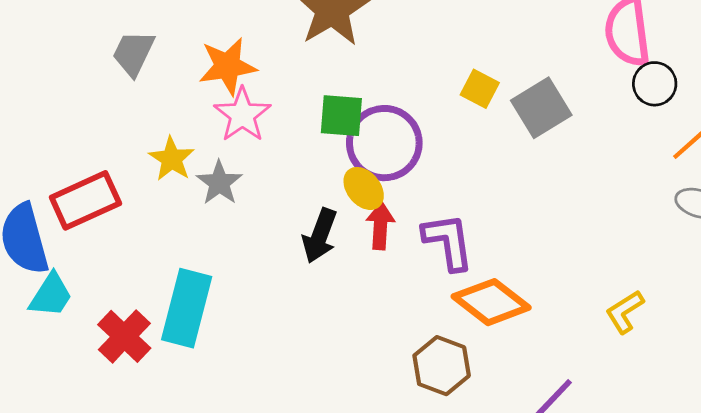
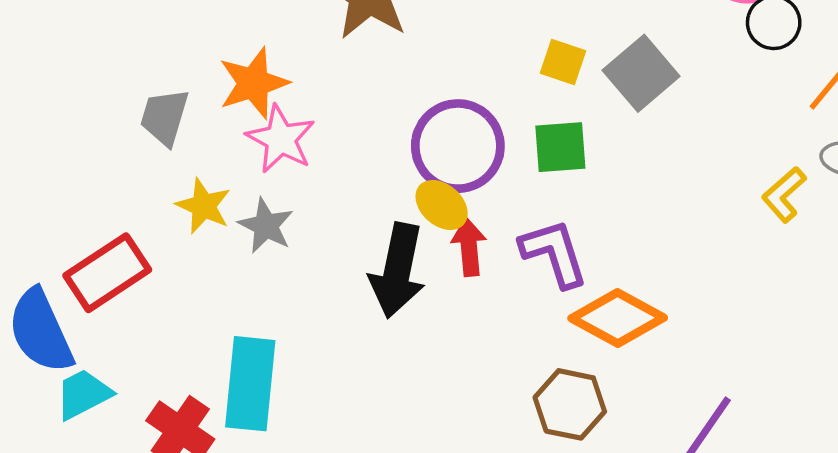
gray trapezoid: (133, 53) -> (164, 117), moved
green square: (341, 116) -> (560, 147), moved
black arrow: (320, 236) -> (397, 271), size x1.4
cyan trapezoid: (51, 295) -> (83, 394), turned -141
yellow L-shape: (625, 312) -> (784, 195), moved

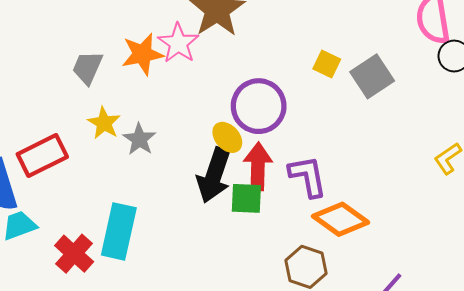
pink star: (281, 139) -> (178, 43), moved
green square: (560, 147) -> (246, 198), moved
yellow ellipse: (442, 205) -> (227, 137), moved
red arrow: (469, 247) -> (258, 167), size x1.4

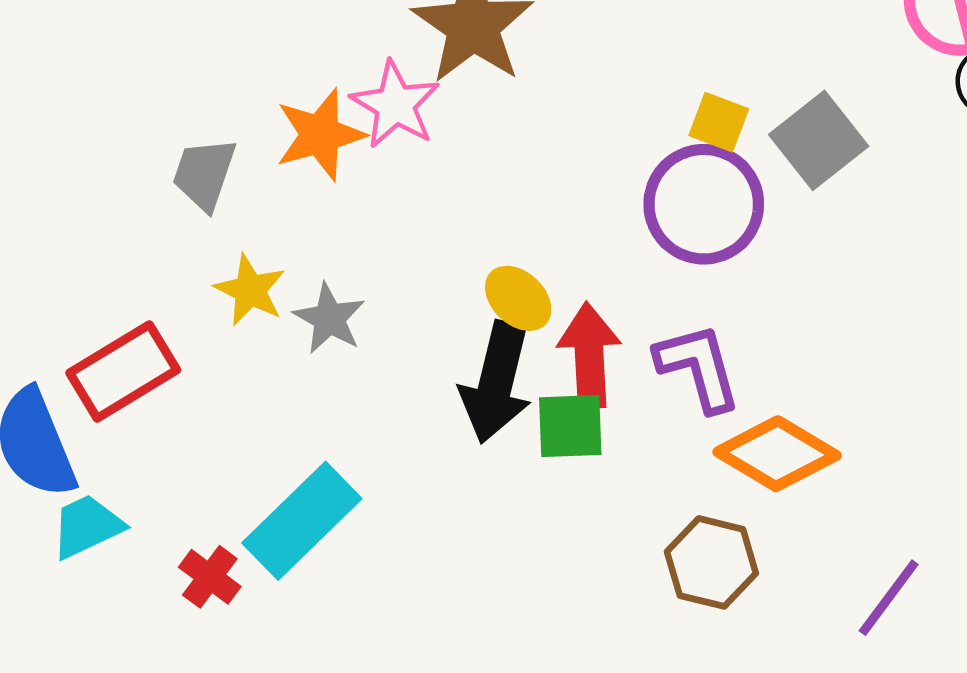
purple circle: (259, 106) -> (704, 204), moved
cyan rectangle: (119, 231) -> (302, 521), turned 38
red cross: (74, 254) -> (210, 577), size x0.7

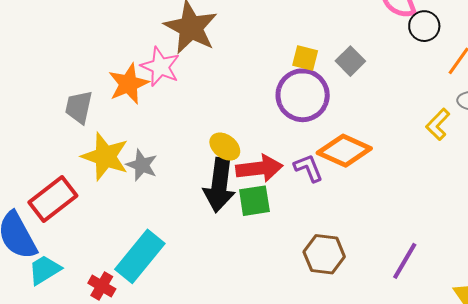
gray square: (819, 140) -> (350, 61), size x0.7
yellow star: (250, 290) -> (105, 156), size x1.5
red arrow: (589, 355) -> (259, 168), turned 93
purple L-shape: (698, 367) -> (308, 168), size x0.7
orange diamond: (777, 454) -> (344, 151), moved

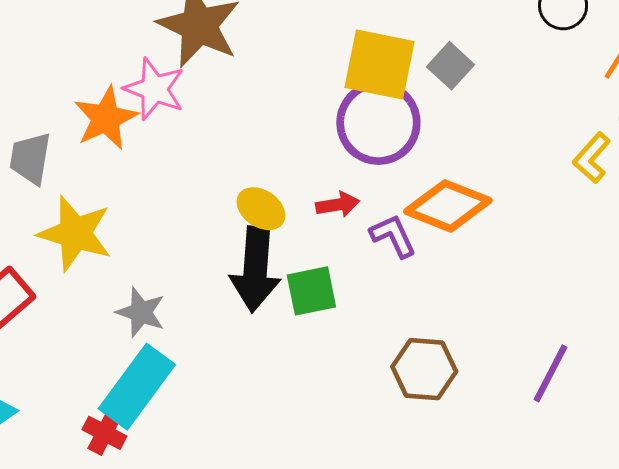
yellow square: (305, 58) -> (380, 64), size x1.8
gray star: (142, 165) -> (141, 312), moved
red arrow: (259, 168) -> (338, 205), moved, size x0.6
red cross: (102, 286) -> (104, 433), moved

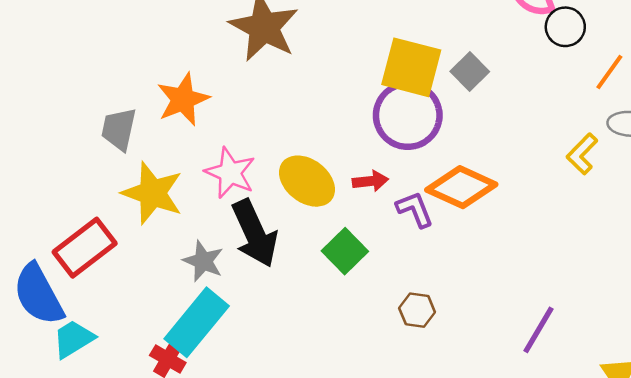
pink star: (154, 89) -> (230, 173), moved
yellow ellipse: (261, 209) -> (307, 181), size x1.4
black arrow: (255, 269) -> (255, 233), moved, turned -32
green square: (311, 291) -> (345, 251), turned -36
brown hexagon: (424, 369) -> (417, 310), moved, size x0.7

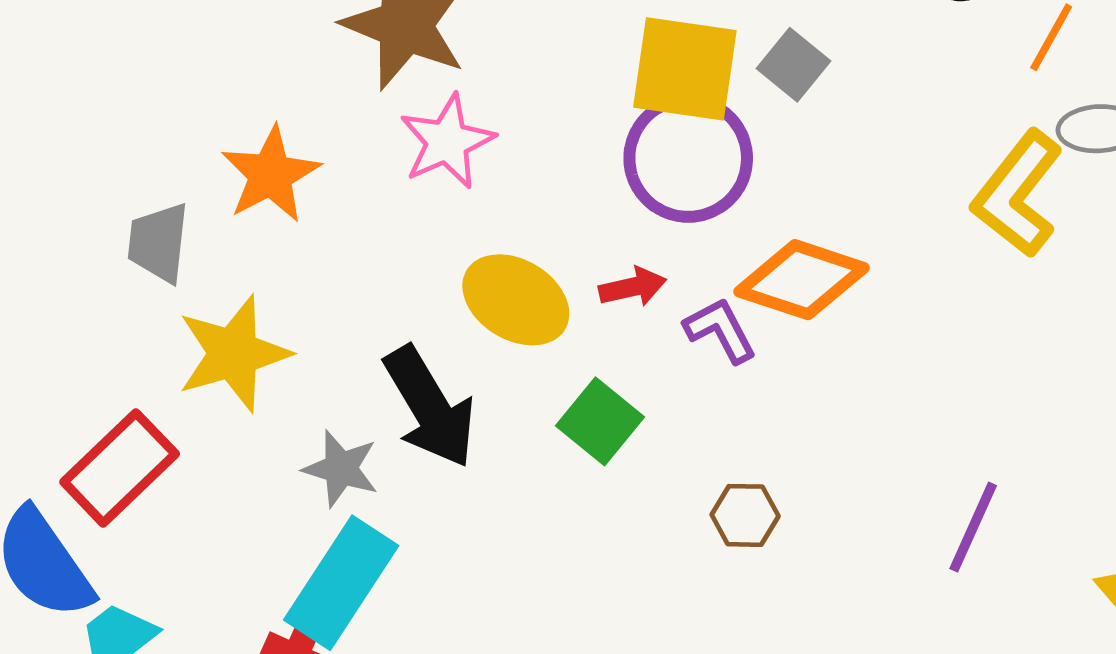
yellow L-shape: (582, 154) -> (1018, 194), size x1.6
pink star: (230, 173) -> (447, 142), moved, turned 30
yellow star: (152, 193) -> (233, 353), turned -30

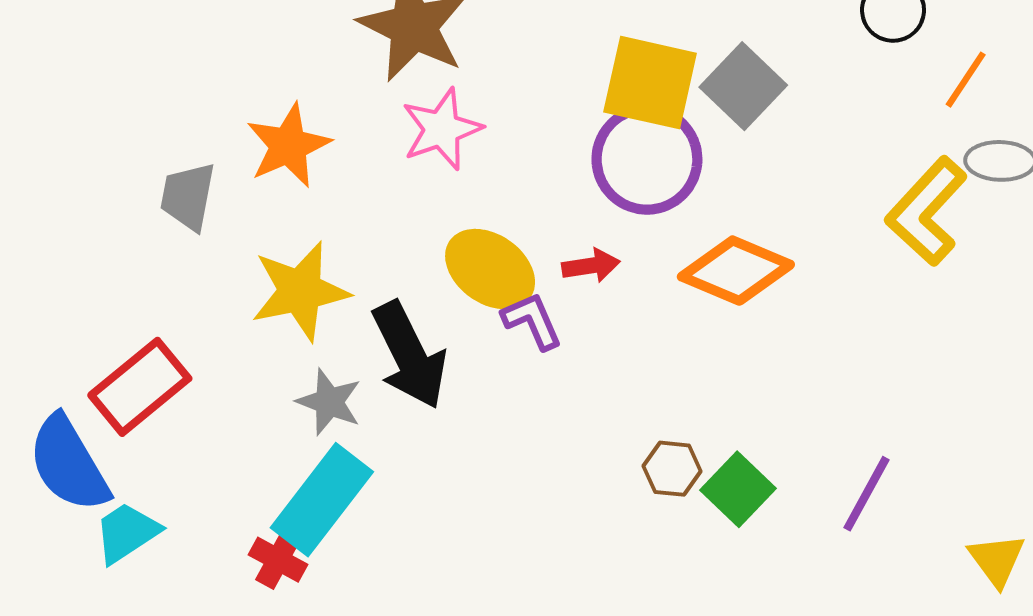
gray square: (794, 65) -> (743, 86), size x1.4
purple L-shape: (720, 330) -> (532, 321), moved
yellow star: (233, 353) -> (300, 291), moved
green square: (600, 421) -> (738, 489), moved

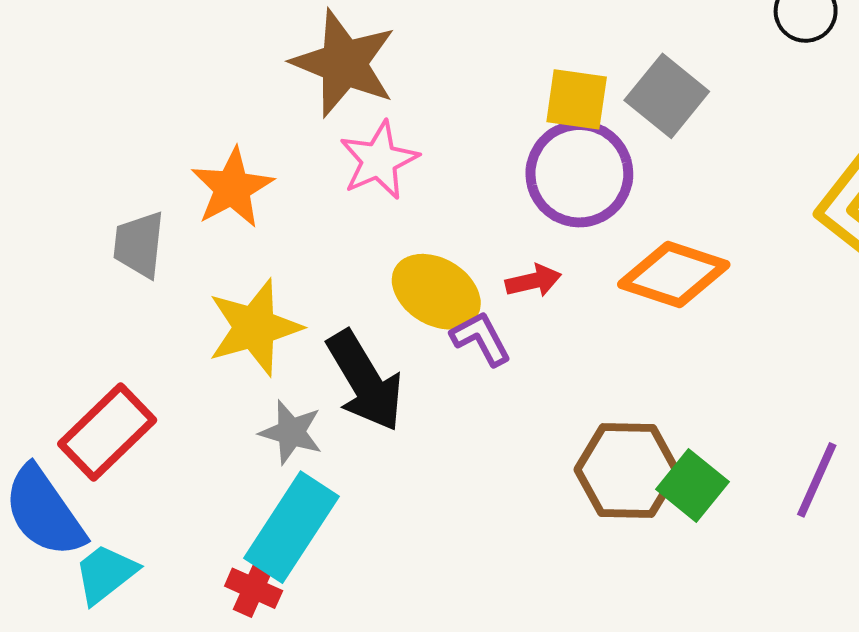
yellow square: (650, 83) -> (577, 99), size x0.7
brown hexagon: (672, 469) -> (627, 471), size x1.8

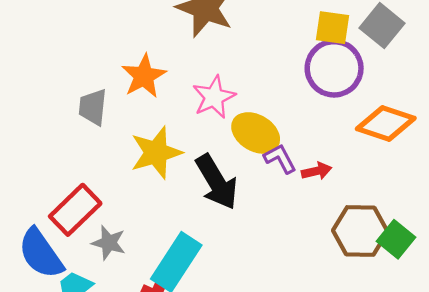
pink star: (379, 160) -> (214, 97), moved
red arrow: (533, 281) -> (317, 171), moved
gray star: (291, 432) -> (109, 243), moved

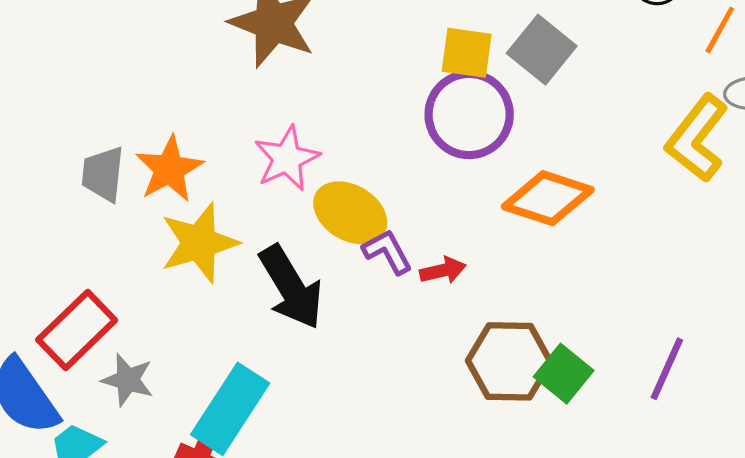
orange star: (144, 76) -> (169, 169), moved

